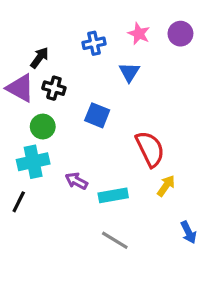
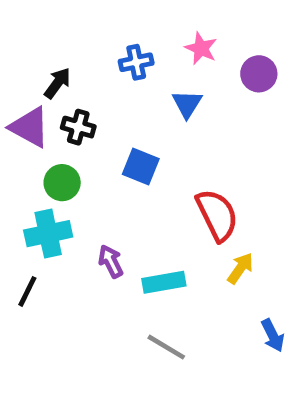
purple circle: (180, 34) -> (259, 74), moved
purple arrow: (76, 181) -> (111, 261), turned 35

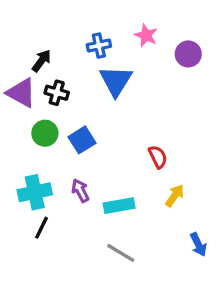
blue triangle: (187, 104) -> (116, 81), moved, size x1.5
blue square: (141, 166) -> (82, 140), moved, turned 36
red semicircle: (217, 215) -> (158, 157), size x0.6
cyan cross: (48, 234) -> (35, 192), moved
black line: (27, 291) -> (42, 228), moved

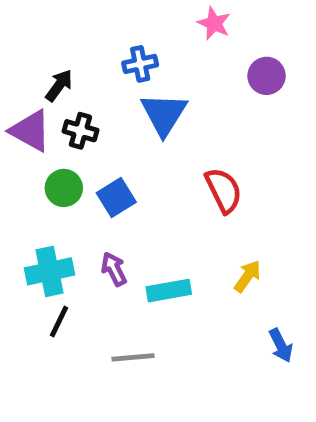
pink star: (146, 35) -> (214, 23), moved
red semicircle: (158, 157) -> (224, 190), moved, size x1.4
gray line: (121, 253) -> (133, 357), moved, turned -36

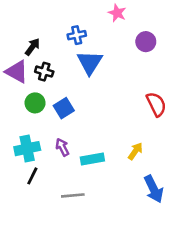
red semicircle: (224, 190) -> (156, 104), moved
blue arrow: (281, 345) -> (154, 189), size x1.5

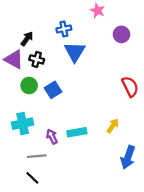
purple arrow: (62, 147) -> (52, 137), moved
black line: (32, 176) -> (32, 178), moved, turned -72
blue arrow: (154, 189) -> (128, 157), turned 45
gray line: (73, 195) -> (37, 156), moved

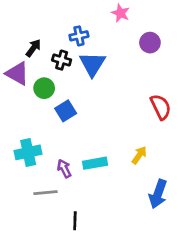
black cross: (37, 59) -> (62, 60), moved
green circle: (29, 86) -> (44, 88), moved
black line: (32, 178) -> (75, 221), moved, turned 48

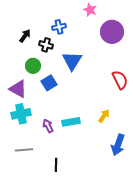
purple circle: (150, 43) -> (112, 32), size x1.5
blue triangle: (92, 64) -> (72, 61), moved
purple triangle: (17, 73) -> (18, 89), moved
gray line: (45, 193) -> (24, 150), moved

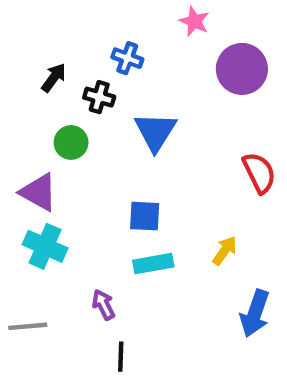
blue cross: (59, 27) -> (127, 58), turned 32
blue square: (49, 83) -> (145, 216), moved, turned 35
cyan cross: (21, 114) -> (45, 246), turned 36
purple arrow: (48, 126) -> (103, 305), moved
gray line: (24, 150) -> (28, 326), moved

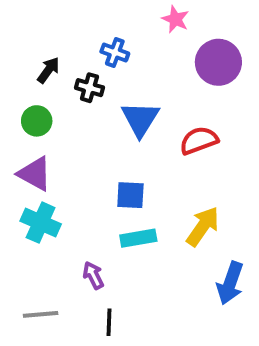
green circle: (71, 142) -> (37, 121), moved
red semicircle: (259, 173) -> (199, 140), moved, turned -84
yellow arrow: (225, 251) -> (203, 226), size x1.5
gray line: (28, 326) -> (41, 314), moved

